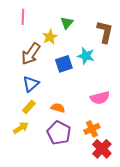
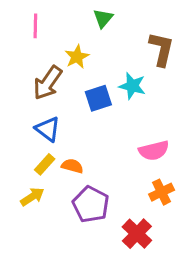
green triangle: (67, 23) -> (103, 18), moved
blue triangle: (31, 84) -> (48, 129), turned -42
orange semicircle: (58, 108) -> (72, 166), moved
orange cross: (92, 129) -> (162, 192), moved
red cross: (102, 149) -> (137, 234), moved

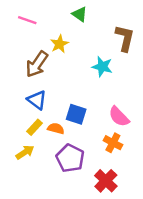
green triangle: (103, 18) -> (80, 14), turned -35
pink line: (35, 26) -> (27, 20), turned -72
blue square: (98, 98) -> (76, 114), moved, turned 36
pink semicircle: (154, 151) -> (119, 117), turned 60
orange cross: (162, 192) -> (113, 143), moved, turned -36

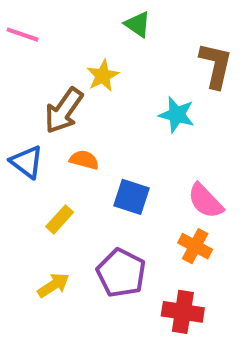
pink line: (27, 20) -> (23, 35), moved
blue triangle: (37, 100) -> (27, 162), moved
orange semicircle: (56, 128) -> (84, 160), moved
yellow arrow: (25, 152) -> (53, 285), moved
red cross: (106, 181) -> (183, 312), turned -35

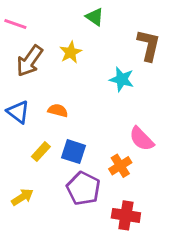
brown arrow: (64, 111) -> (30, 61), moved
blue square: (131, 197) -> (73, 152), moved
orange cross: (195, 246) -> (120, 166), moved, turned 30
yellow arrow: (53, 285) -> (22, 197), moved

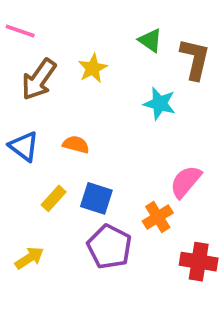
green triangle: (95, 17) -> (150, 40), moved
pink semicircle: (142, 139) -> (186, 182), turned 84
red cross: (126, 215) -> (199, 262), moved

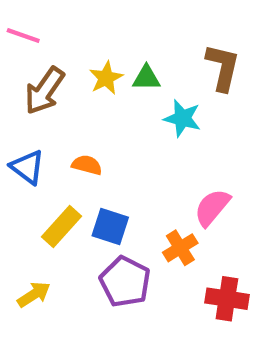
green triangle: (150, 40) -> (146, 78), moved, turned -35
yellow rectangle: (54, 198) -> (61, 227), size x1.4

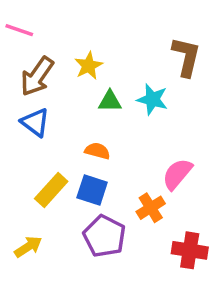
green triangle: (146, 78) -> (110, 101), moved
orange semicircle: (87, 165) -> (97, 151), moved
blue triangle: (27, 167) -> (35, 122), moved

